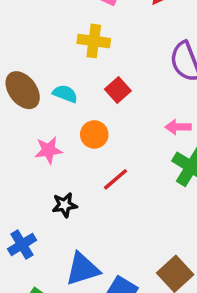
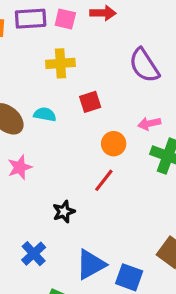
red square: (118, 90) -> (90, 102), turned 35
orange circle: (94, 134) -> (114, 144), moved
pink star: (49, 150) -> (20, 167), moved

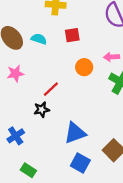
red line: (104, 180) -> (51, 89), moved
blue triangle: (91, 264) -> (75, 133), moved

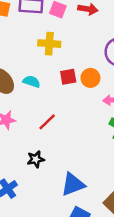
orange circle: (84, 67) -> (90, 78), moved
red line: (51, 89) -> (47, 122), moved

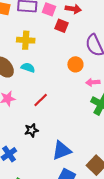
yellow cross: (49, 44) -> (26, 40), moved
red square: (68, 77) -> (61, 26), moved, turned 32

